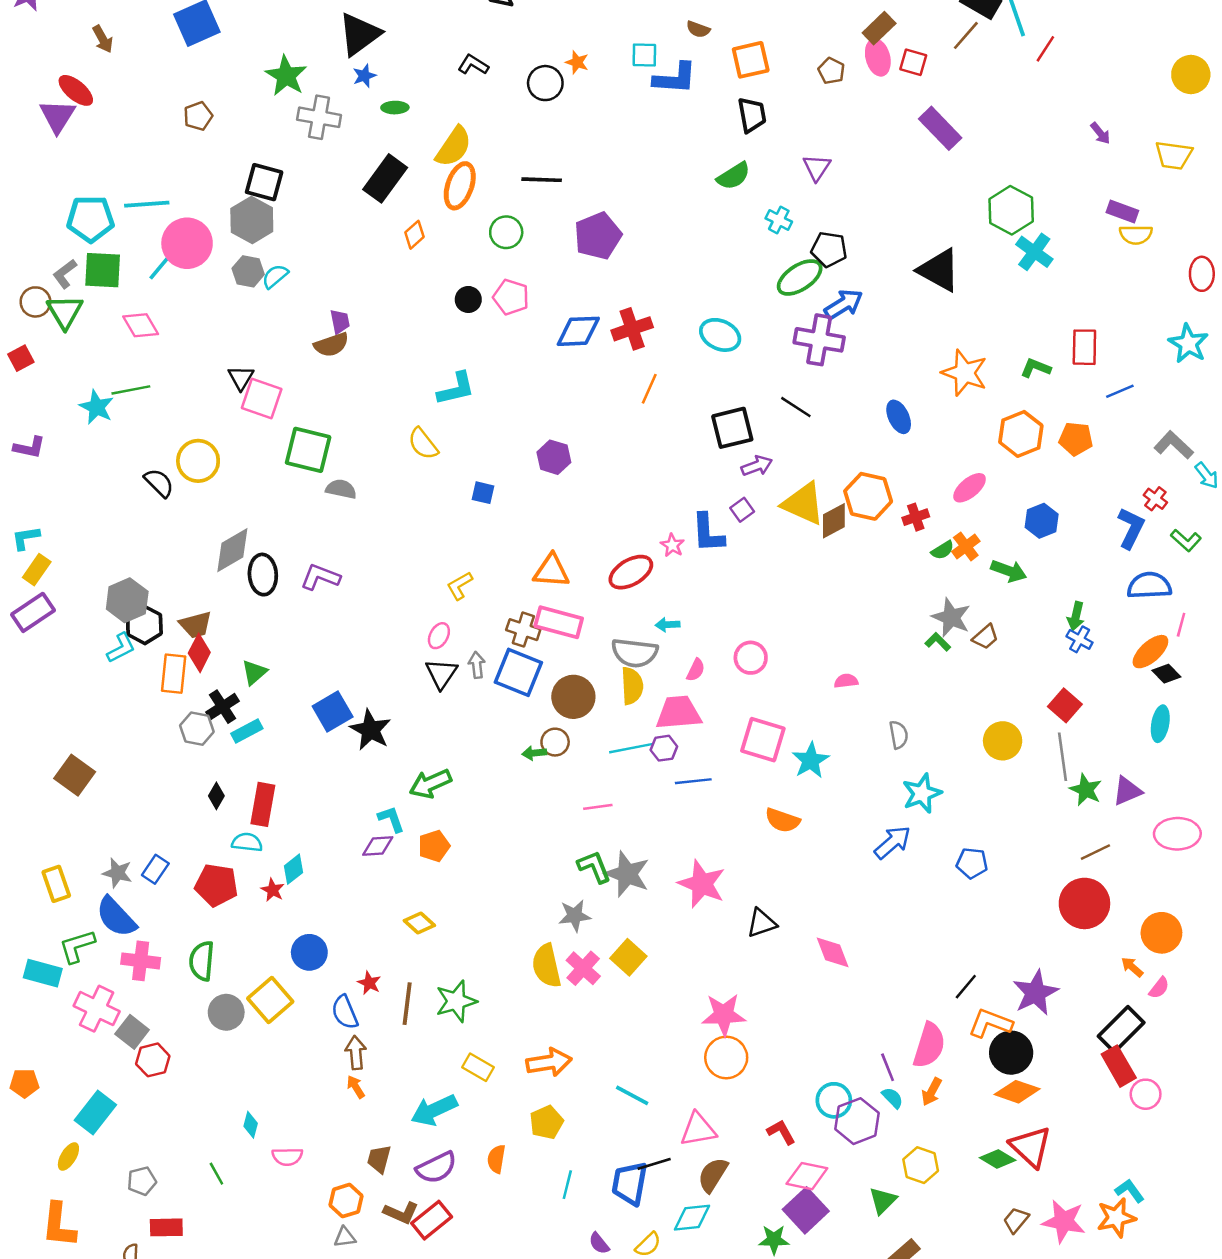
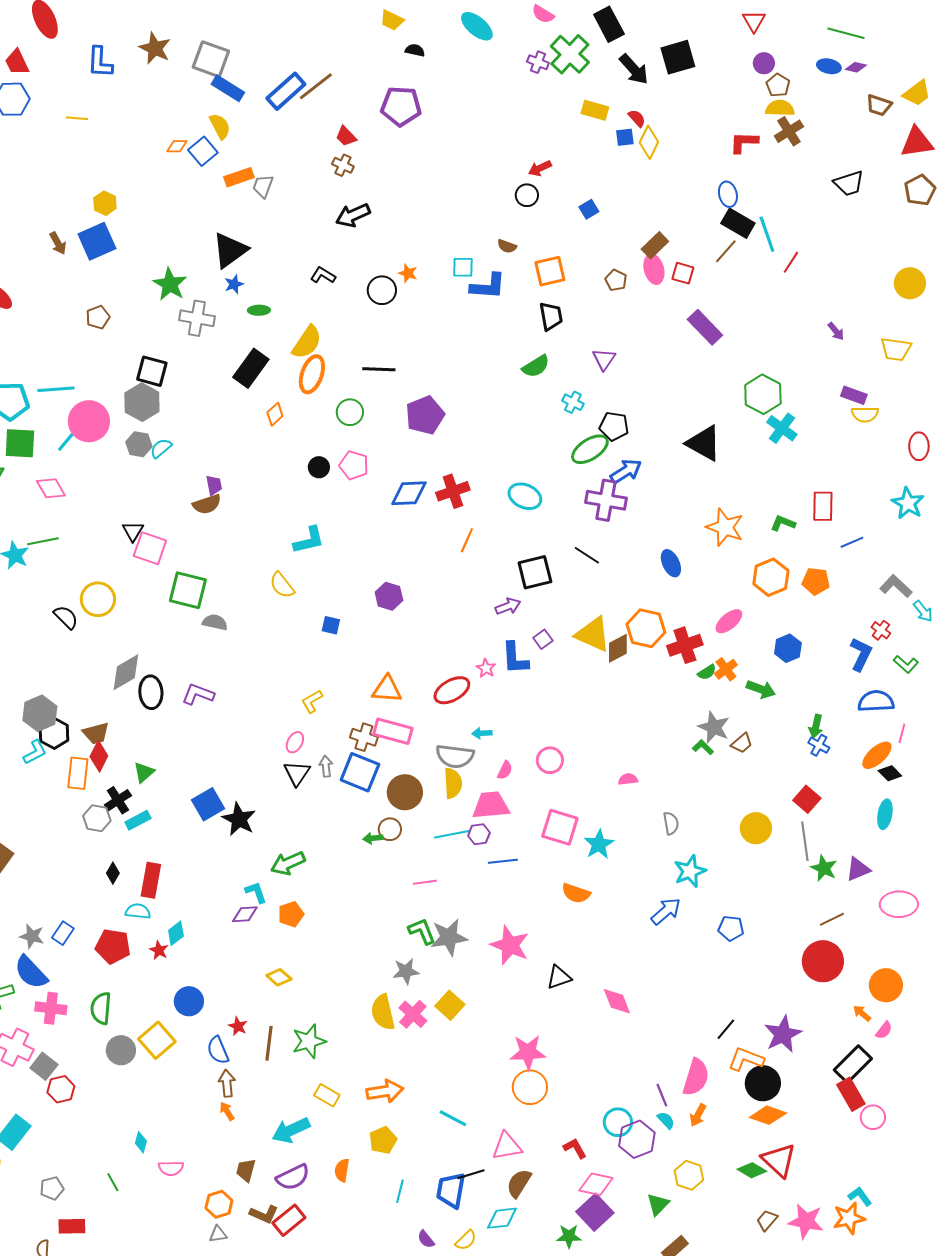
brown arrow: (103, 39) -> (58, 243), moved
purple arrow: (757, 466) -> (508, 606), moved
red cross: (916, 517) -> (685, 645), size x1.6
gray star: (627, 874) -> (449, 937), turned -30

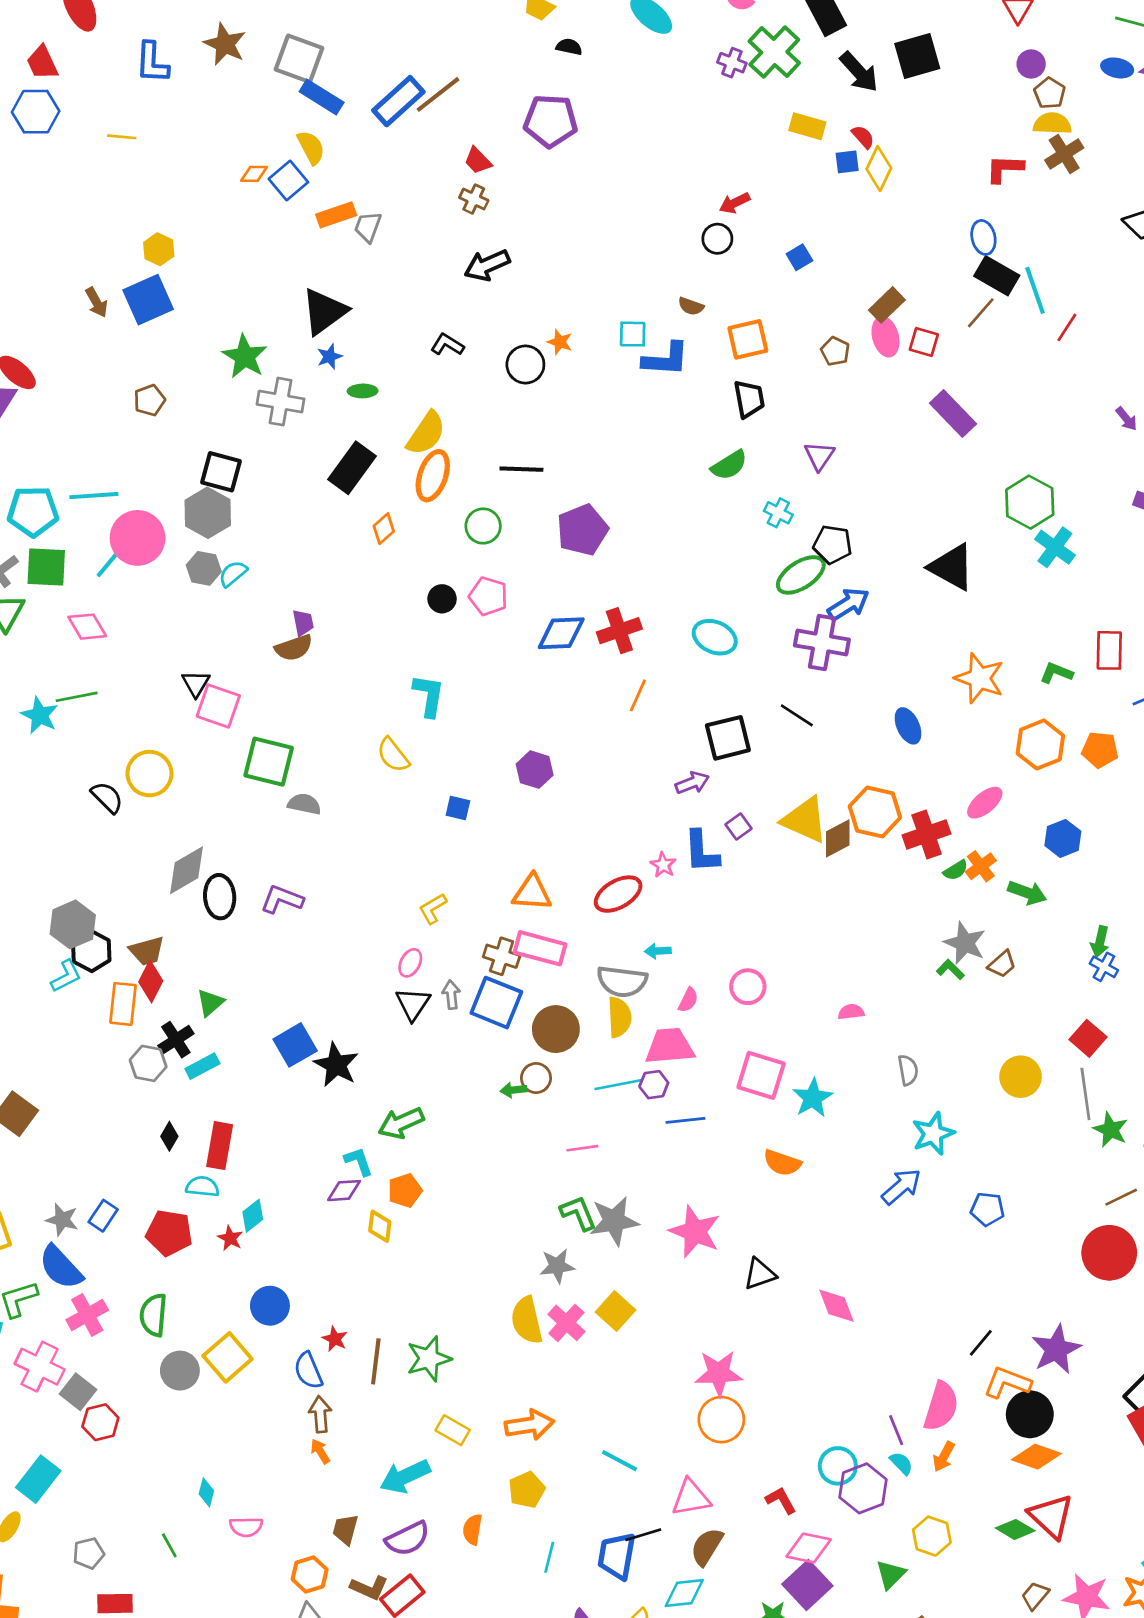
cyan L-shape: (309, 540) -> (429, 695), turned -68
yellow diamond: (279, 977) -> (380, 1226), moved, turned 55
pink cross: (51, 1008) -> (87, 1315), turned -36

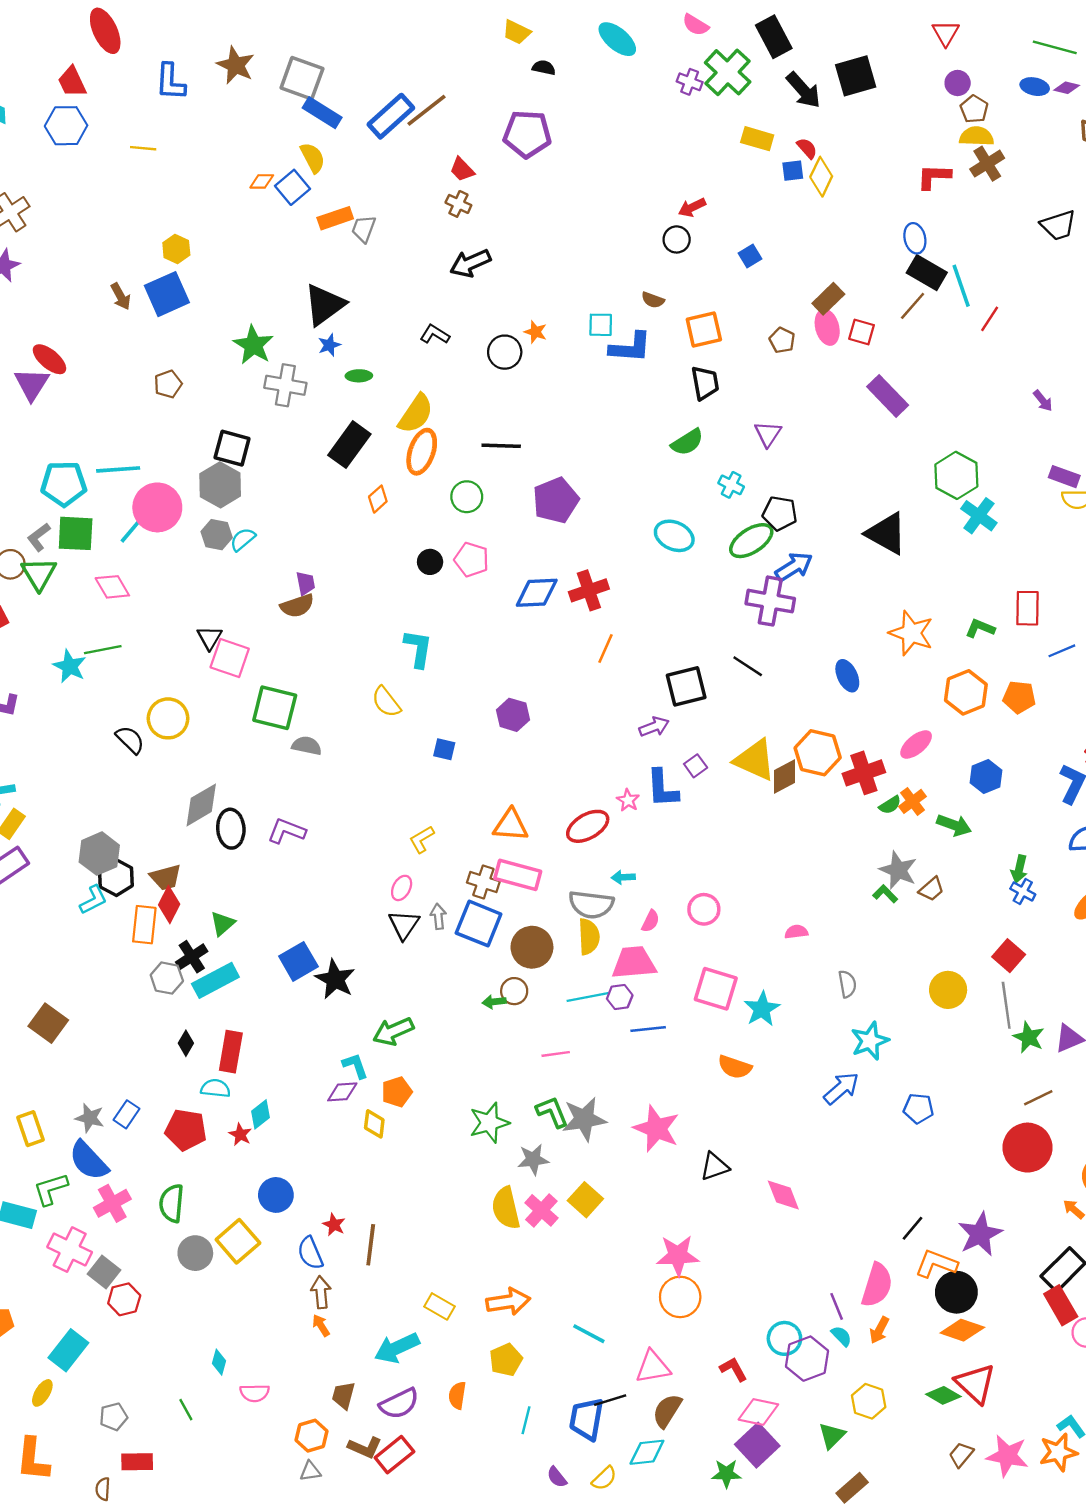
cyan ellipse: (715, 637) -> (674, 536), moved
cyan rectangle: (202, 1066) -> (215, 980), size x1.5
green star: (429, 1359) -> (489, 1123), moved

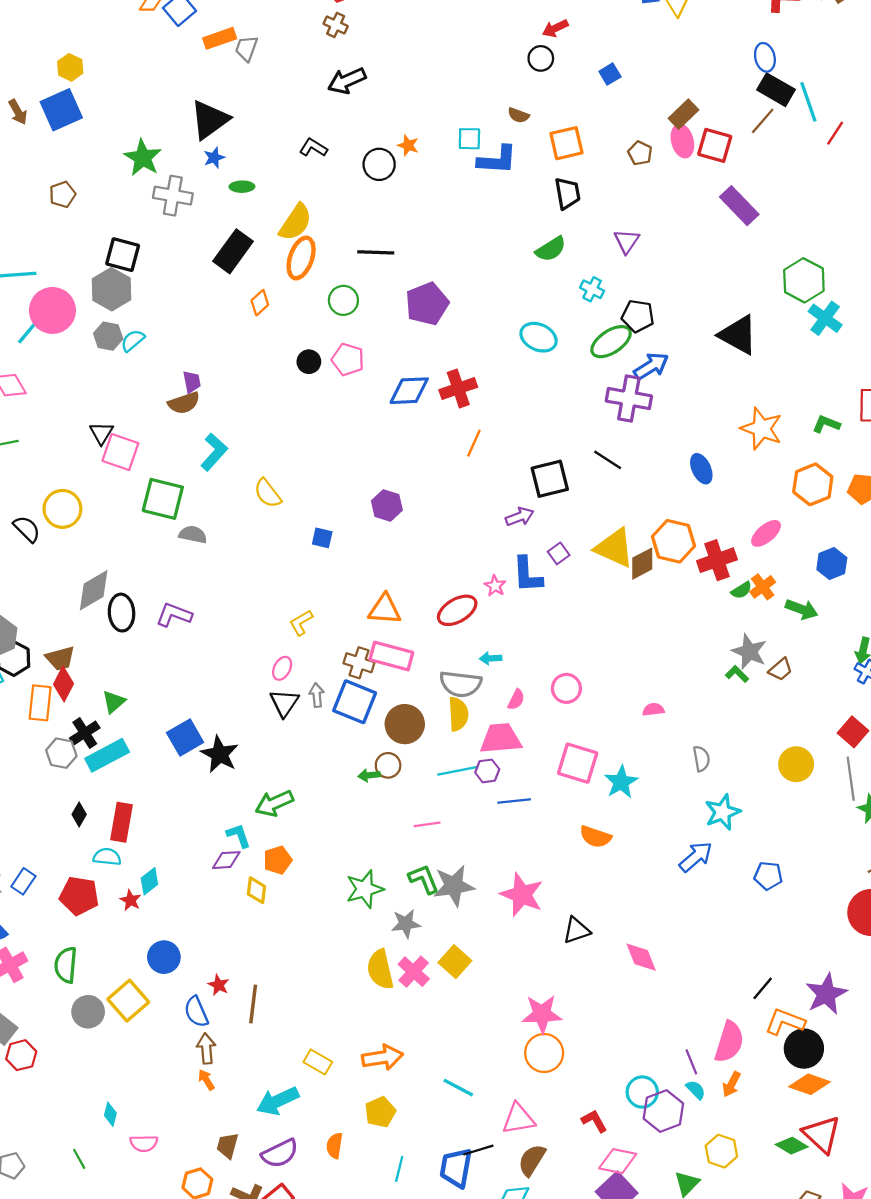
red square: (862, 332) -> (715, 145), size x1.4
cyan L-shape: (418, 648) -> (214, 452), moved, turned 33

